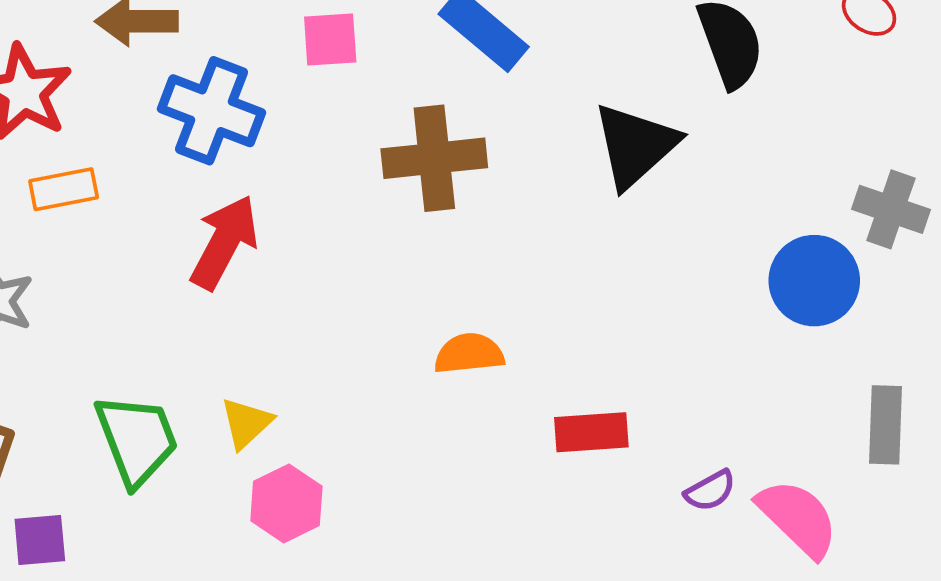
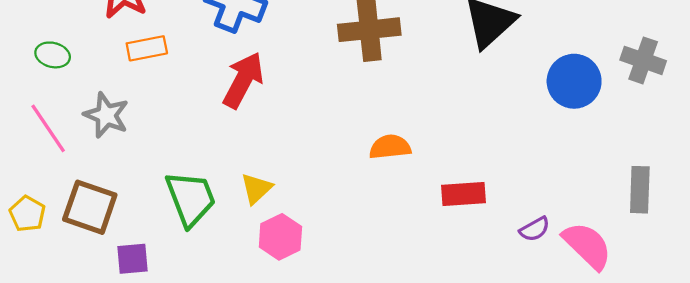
blue circle: (814, 281) -> (574, 81), moved

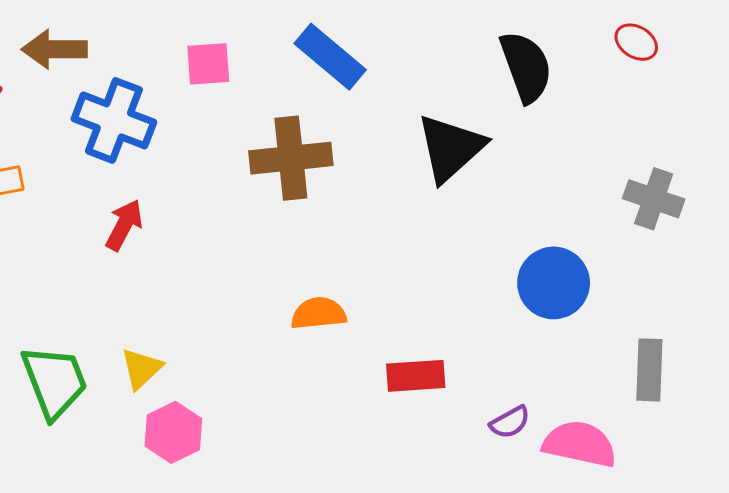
red arrow: (243, 80) -> (124, 225), size x0.7
blue circle: (574, 81) -> (554, 283), moved
pink semicircle: (587, 246) -> (580, 444), turned -32

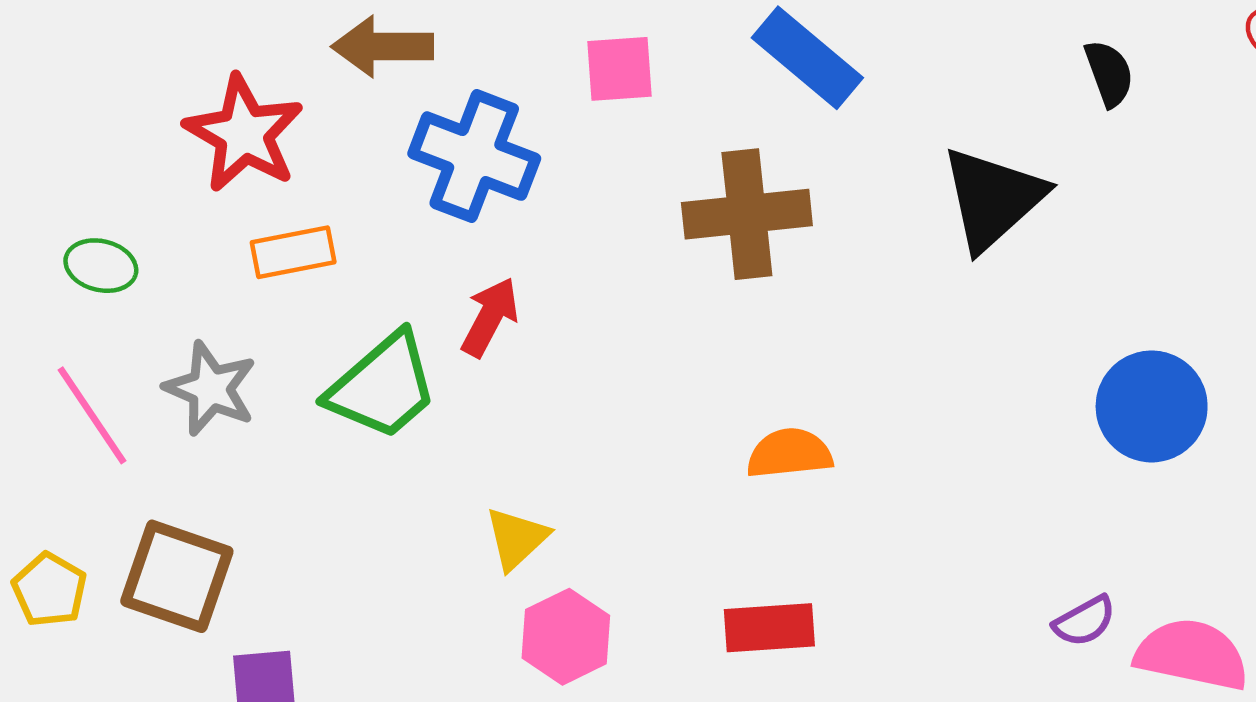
black semicircle: (526, 67) -> (1109, 73), size x0.6
red rectangle: (416, 376) -> (769, 628), moved
green trapezoid: (54, 382) -> (383, 386), moved, turned 70

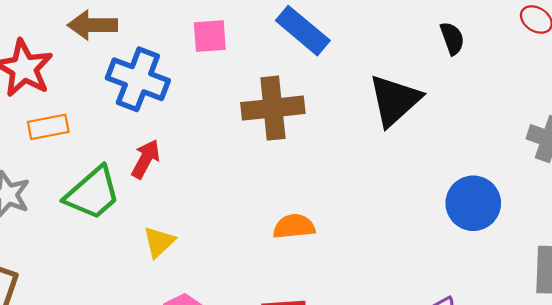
yellow triangle: (517, 538) -> (159, 242), moved

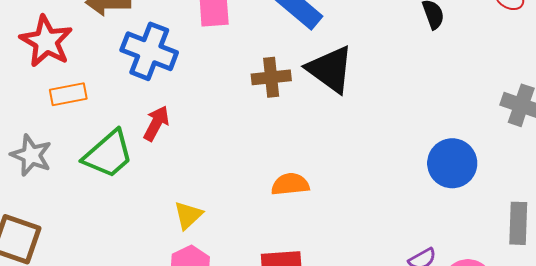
black triangle: (395, 100) -> (330, 69), moved, turned -42
brown cross: (273, 108) -> (271, 77), size x0.7
yellow triangle: (159, 242) -> (188, 215), moved

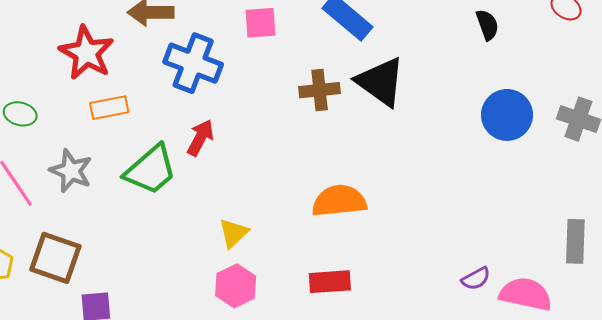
blue circle: (452, 163) -> (507, 115), moved
orange semicircle: (290, 184) -> (339, 201), size x1.4

